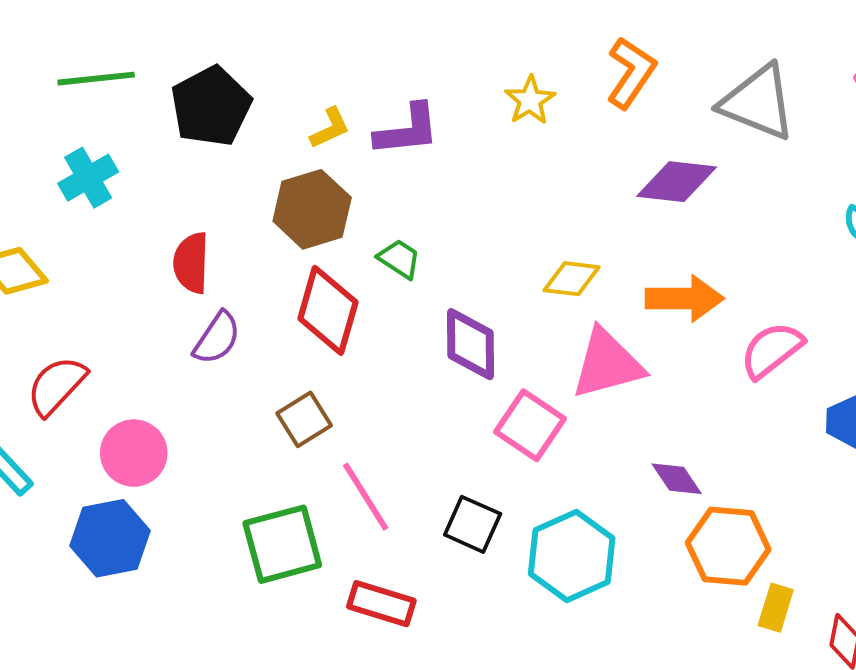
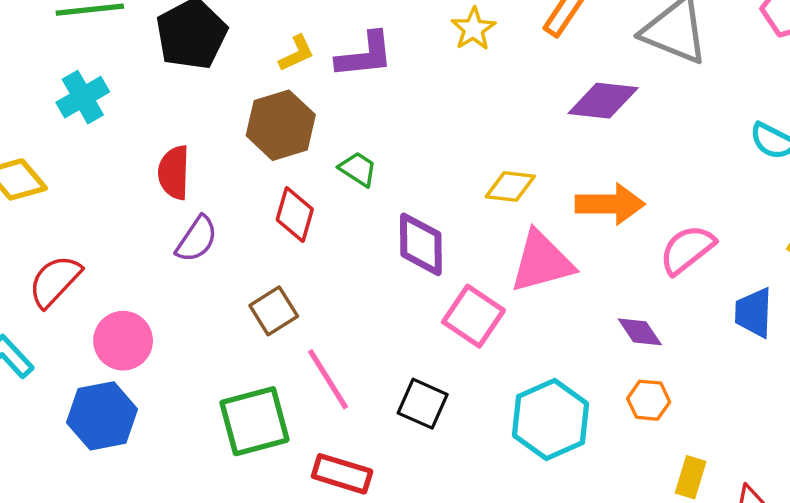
red diamond: (328, 310) -> (295, 215), size x0.7
purple diamond: (677, 479) -> (640, 332), moved
orange hexagon: (728, 546) -> (649, 400), moved, size x0.6
cyan hexagon: (572, 556) -> (550, 419), moved

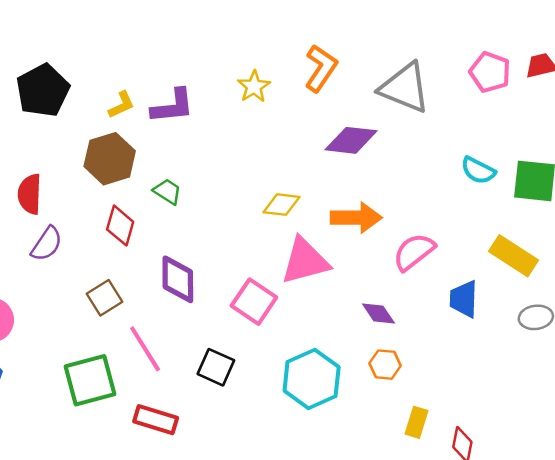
purple diamond: (421, 244) -> (178, 279), moved

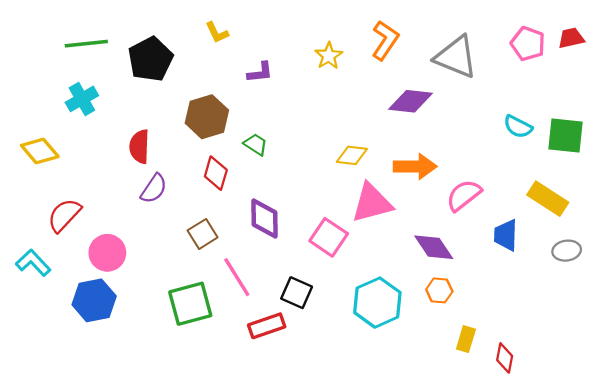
yellow L-shape: (121, 105) -> (217, 33), moved, turned 90
purple L-shape: (173, 106) -> (260, 72), size x0.7
purple diamond: (378, 313) -> (434, 247), size x1.4
red rectangle: (156, 420) -> (267, 326), moved, turned -36

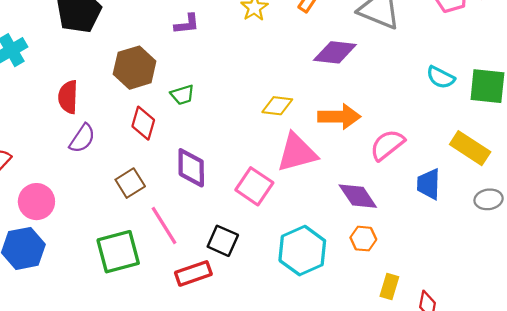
green trapezoid: (256, 144) -> (182, 95), turned 130

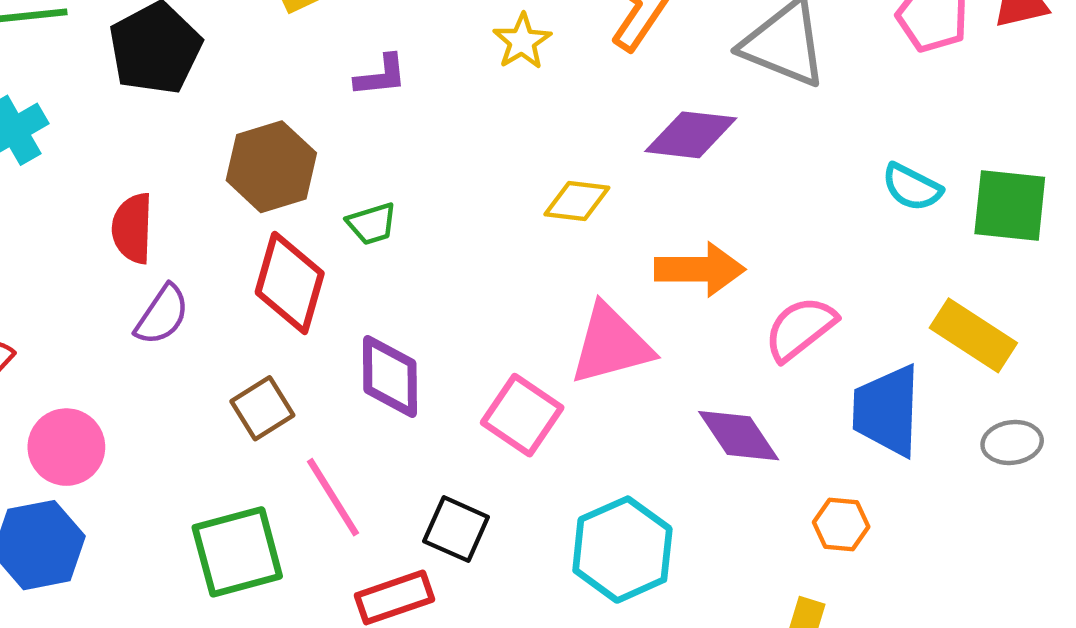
yellow diamond: (277, 106) -> (577, 201), moved
red diamond: (143, 123) -> (290, 283), size x1.4
blue trapezoid: (429, 184) -> (887, 411), size x1.4
orange hexagon: (363, 239) -> (841, 525), moved

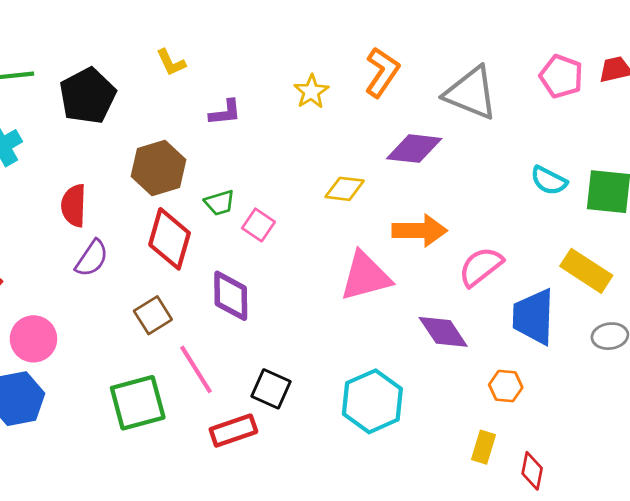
pink square: (522, 415) -> (258, 225), moved, size x0.7

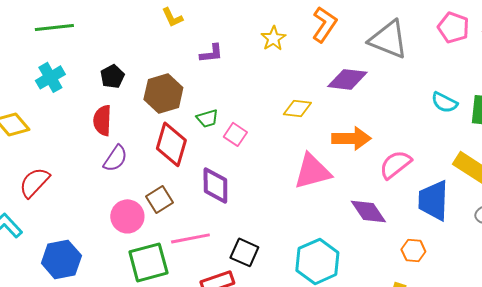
black pentagon: (88, 96) -> (112, 76), moved, size x0.6
pink circle: (33, 339) -> (127, 216), moved
pink line: (196, 369) -> (190, 238), turned -69

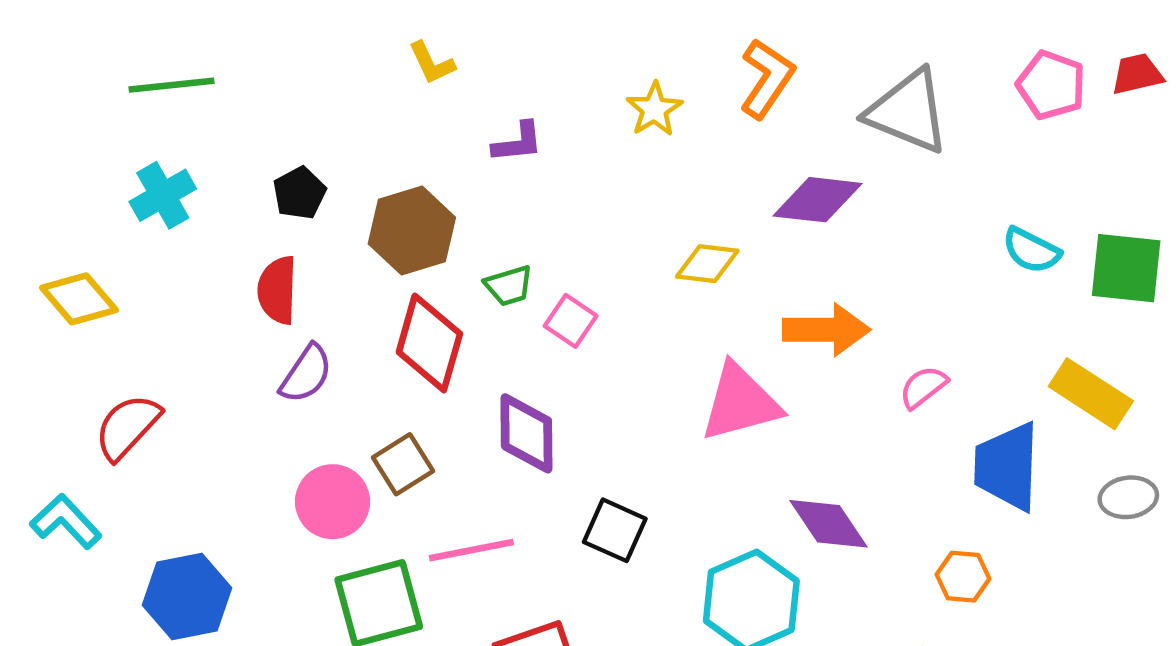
pink semicircle: (395, 164) -> (923, 387), size x0.7
purple diamond: (368, 211) -> (829, 524), moved
black square: (244, 252) -> (615, 530), moved

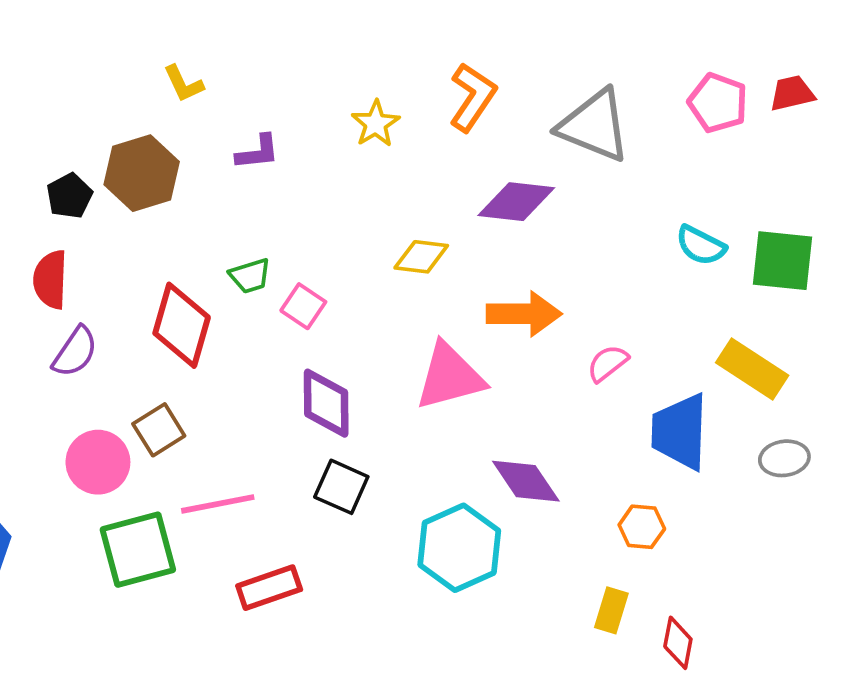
brown hexagon: (412, 231) -> (142, 173), moved
purple diamond: (526, 433) -> (326, 403), moved

